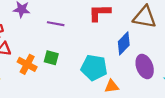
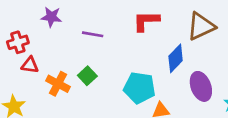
brown triangle: (145, 17) -> (201, 26), turned -35
green square: (51, 58) -> (87, 76), turned 32

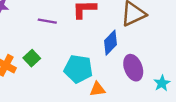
purple line: (93, 34) -> (47, 21), moved

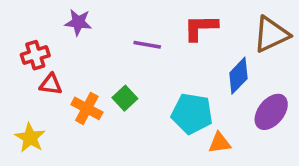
purple ellipse: (133, 68) -> (271, 112), turned 60

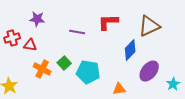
red triangle: (51, 84) -> (30, 45), moved
cyan pentagon: (192, 114) -> (88, 72), moved

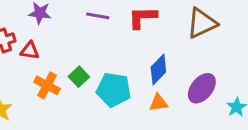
purple line: (77, 32) -> (98, 16), moved
blue diamond: (130, 50) -> (158, 69), moved
orange triangle: (119, 89) -> (158, 103), moved

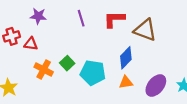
purple line: (98, 16) -> (81, 18), turned 63
brown triangle: (202, 23) -> (145, 30), moved, turned 45
purple ellipse: (202, 88) -> (156, 86), moved

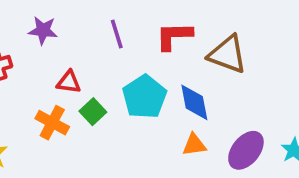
red triangle: (31, 44) -> (69, 82), moved
blue diamond: (126, 58) -> (194, 102), turned -55
cyan pentagon: (93, 73) -> (144, 97), moved, turned 30

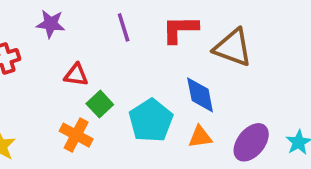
cyan pentagon: (144, 97) -> (151, 120), moved
orange cross: (52, 123) -> (76, 135), moved

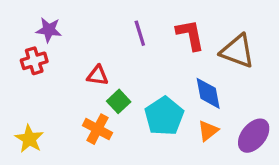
purple star: (51, 24) -> (49, 30), moved
red L-shape: (180, 29) -> (190, 35), turned 80
orange triangle: (200, 137) -> (208, 131), turned -30

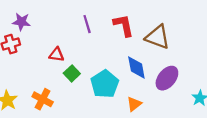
orange cross: (98, 129) -> (43, 99), moved
orange triangle: (208, 131) -> (134, 104), moved
purple ellipse: (254, 136) -> (167, 78), moved

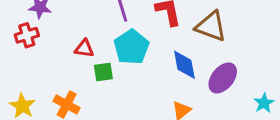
green square: (72, 73) -> (103, 72), turned 35
cyan pentagon: (105, 84) -> (131, 47), moved

